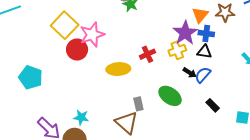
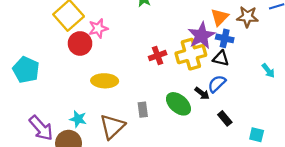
pink star: (92, 35) -> (98, 28), size x0.7
yellow cross: (177, 50) -> (191, 54), size x1.5
yellow ellipse: (118, 69) -> (105, 81), moved
black arrow: (190, 73) -> (202, 93), moved
brown triangle: (127, 123) -> (112, 127), moved, turned 30

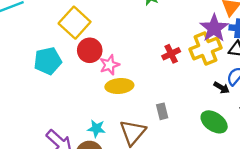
pink star: (98, 28) -> (109, 65), moved
cyan pentagon: (26, 70) -> (48, 61), moved, turned -30
green ellipse: (178, 104) -> (214, 122), moved

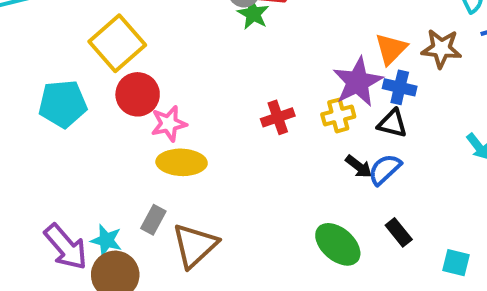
yellow cross: (205, 48) -> (338, 115), size x0.6
black arrow: (222, 88) -> (359, 167), moved
gray rectangle: (162, 111) -> (153, 220), moved, turned 35
cyan star: (96, 129) -> (106, 240), moved

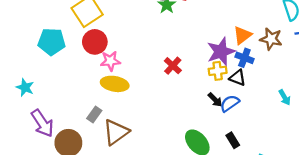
yellow cross: (338, 115) -> (218, 71), moved
red cross: (278, 117) -> (173, 66), turned -36
cyan star: (106, 240) -> (25, 87), moved

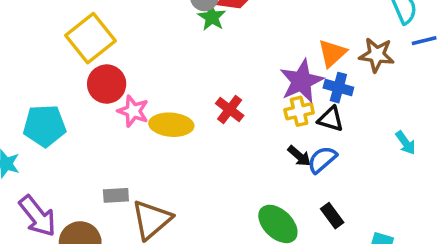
cyan pentagon: (52, 42) -> (45, 126), moved
pink star: (110, 61) -> (133, 111), turned 30
yellow ellipse: (115, 84) -> (171, 125), moved
gray rectangle: (94, 114) -> (116, 195), turned 56

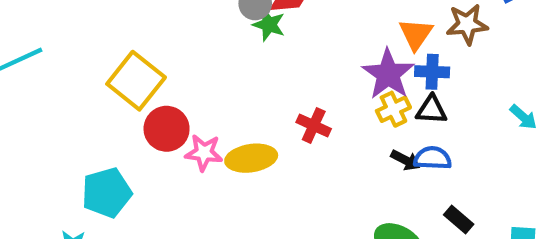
blue semicircle: (322, 160) -> (432, 158), turned 56

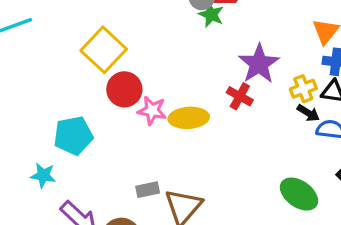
purple star: (388, 74) -> (259, 64), moved
black arrow: (405, 160) -> (308, 113), moved

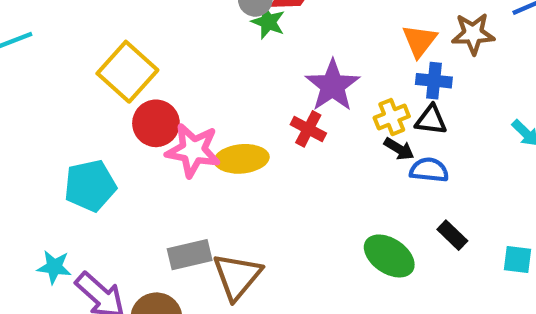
pink star: (152, 110) -> (193, 150), size x1.4
cyan star: (43, 175) -> (54, 267), moved
gray rectangle: (148, 190) -> (190, 255), size x1.4

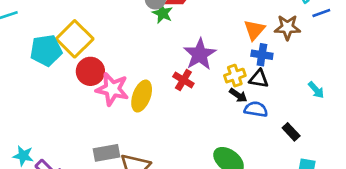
yellow ellipse: (242, 159) -> (142, 96), turned -68
cyan pentagon: (90, 186) -> (46, 50), moved
black rectangle: (452, 235) -> (291, 132), moved

